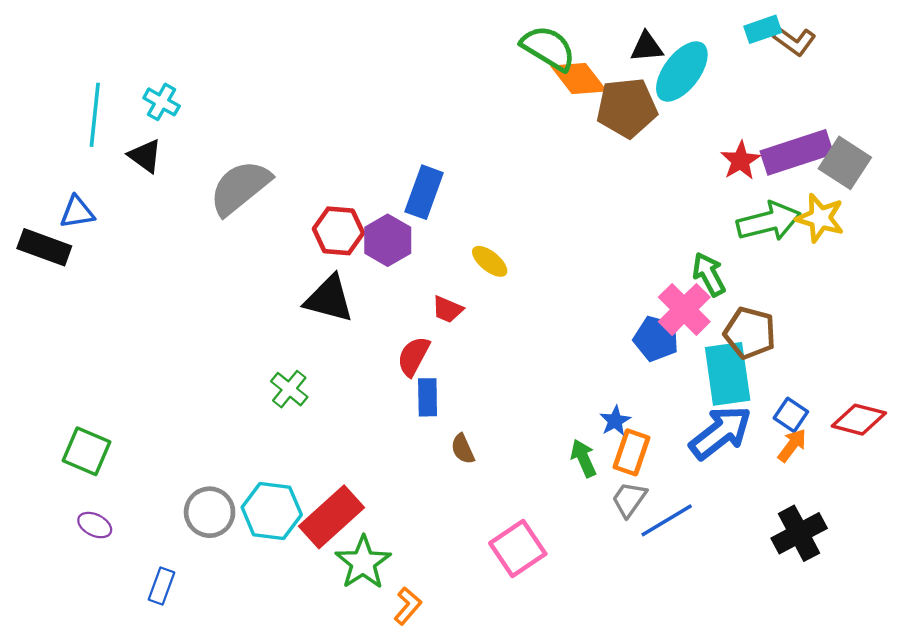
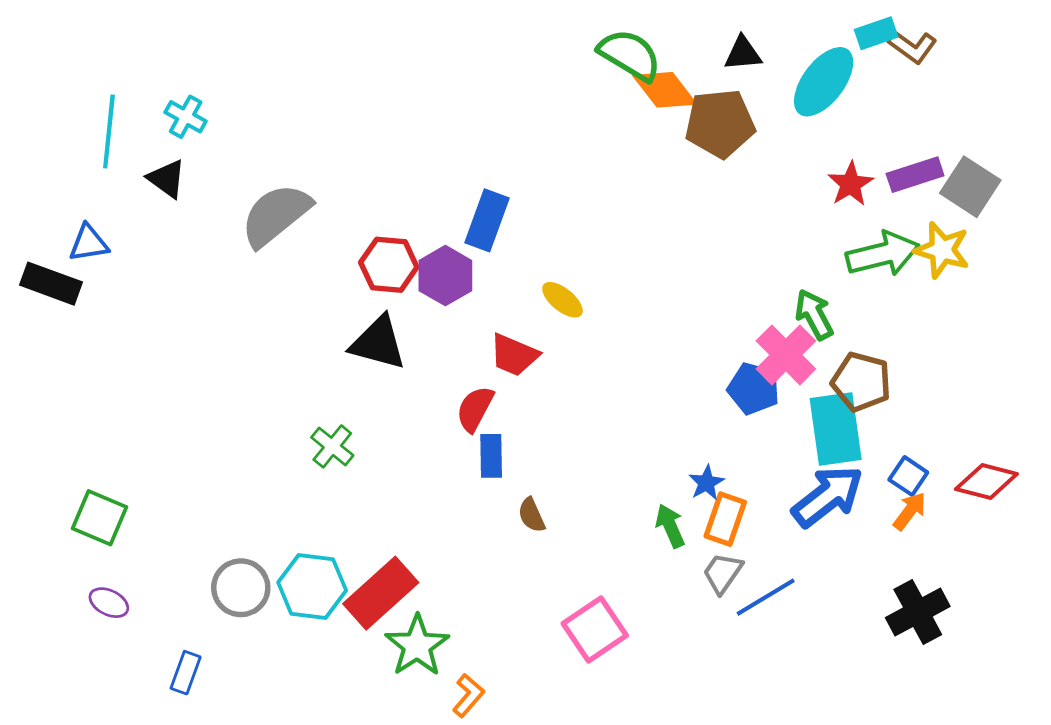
cyan ellipse: (682, 71) -> (824, 82), moved
purple rectangle: (797, 152) -> (915, 175), size x0.7
red trapezoid: (447, 309) -> (514, 355), size x1.4

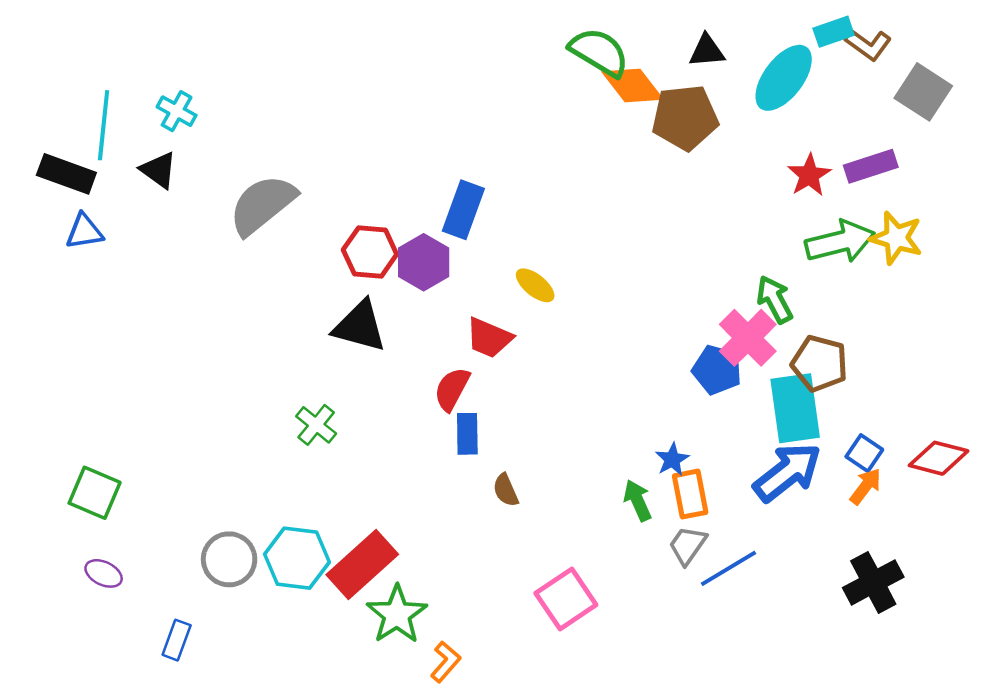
gray square: (970, 187) -> (923, 92), moved
black rectangle: (51, 284) -> (66, 174), moved
orange rectangle: (725, 519) -> (690, 494), turned -30

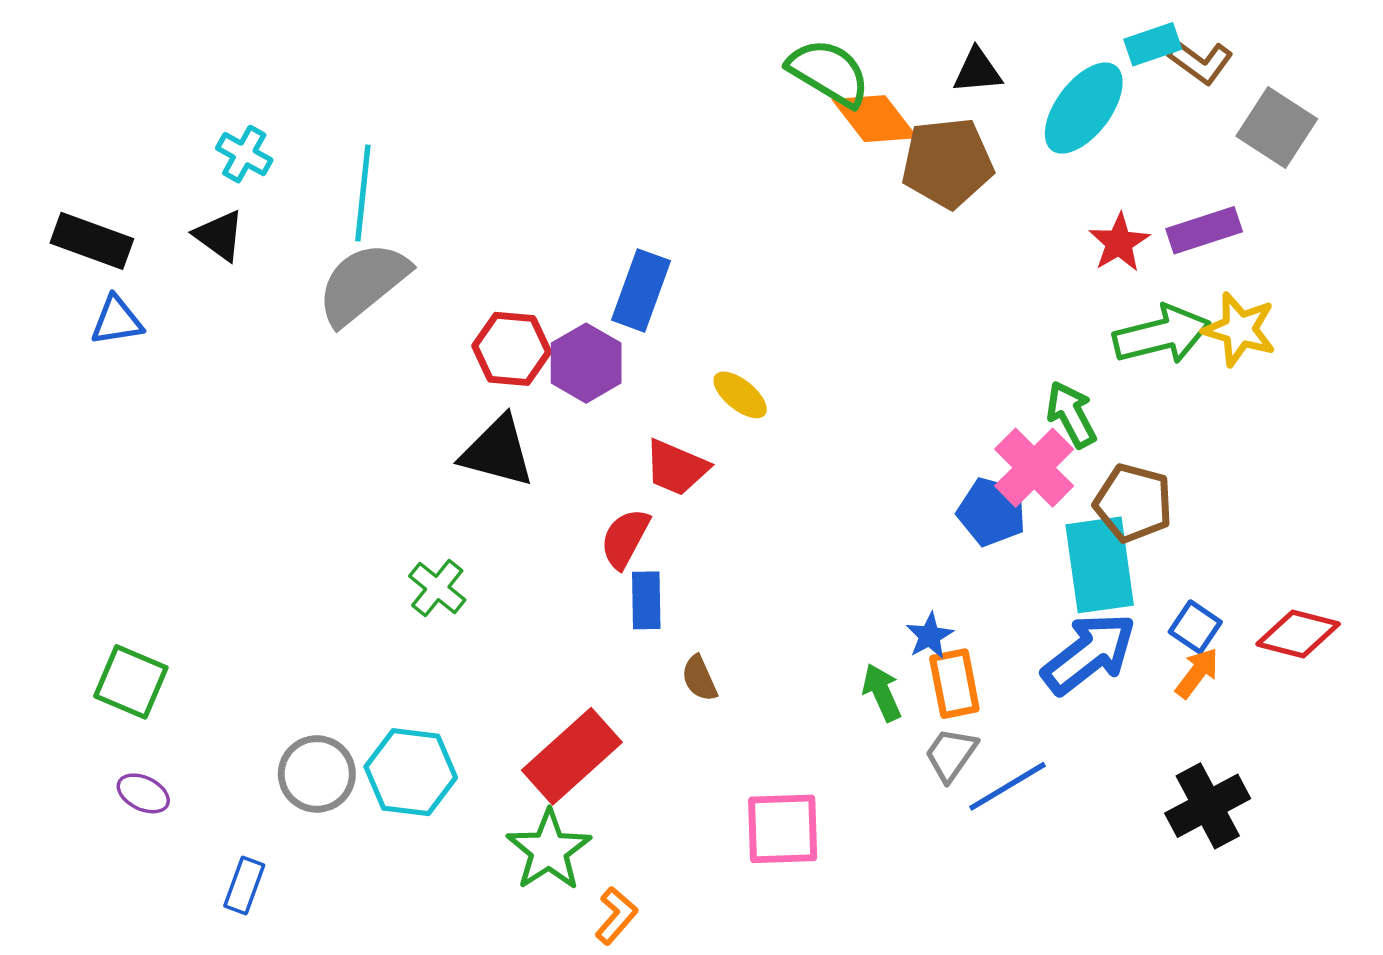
cyan line: (104, 125) -> (363, 193), moved
red rectangle: (362, 564) -> (572, 756), moved
pink square: (566, 599) -> (783, 829), turned 32

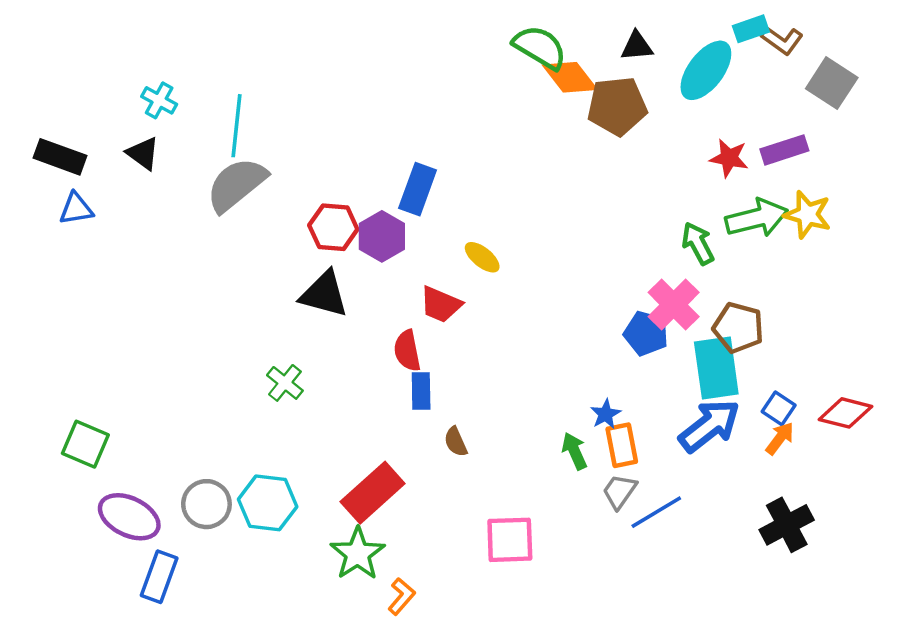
red star: (1119, 243) -> (729, 158), turned -30
green arrow: (1071, 414) -> (698, 243), moved
red semicircle: (625, 538) -> (407, 351), turned -39
purple ellipse: (143, 793) -> (129, 517), moved, size x1.8
blue rectangle: (244, 886) -> (159, 577), size x1.4

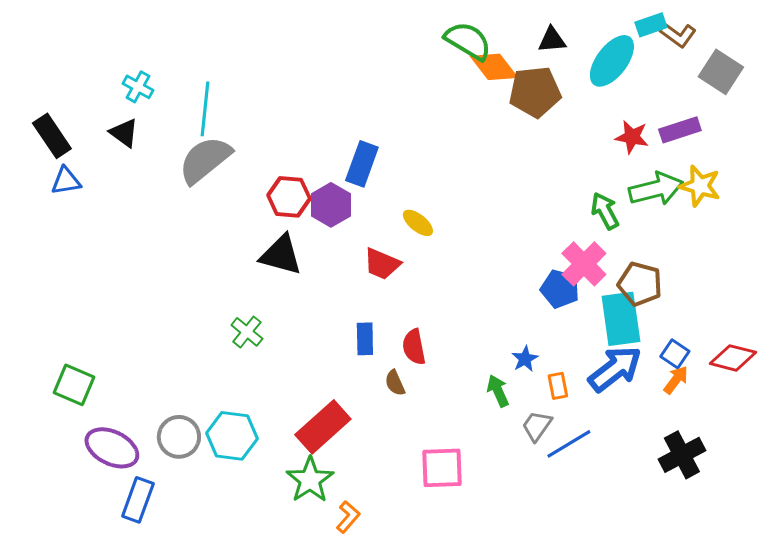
black rectangle: (60, 157) -> (52, 136), turned 36
red semicircle: (407, 351) -> (414, 347), moved
orange rectangle: (622, 445) -> (558, 386), moved, size x0.7

